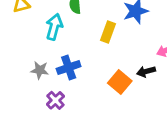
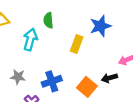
blue cross: (69, 68) -> (52, 81), moved

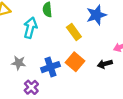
yellow rectangle: (77, 44) -> (74, 32), turned -56
orange square: (87, 87) -> (75, 62), moved

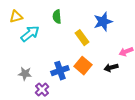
cyan arrow: (30, 28) -> (30, 34), moved, turned 36
gray star: (19, 63) -> (25, 74), moved

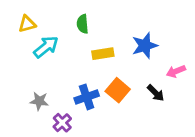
blue star: (103, 22) -> (145, 46), moved
yellow rectangle: (82, 38) -> (103, 54), moved, turned -63
black arrow: (111, 68) -> (156, 93), turned -120

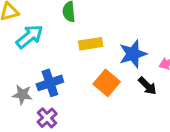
blue star: (145, 46) -> (133, 54), moved
blue cross: (87, 97) -> (50, 83), moved

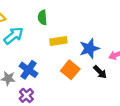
blue cross: (50, 83) -> (28, 70), turned -36

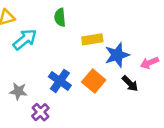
yellow rectangle: (58, 41) -> (92, 39), moved
blue cross: (28, 70) -> (60, 81), moved

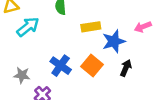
pink arrow: (149, 63) -> (143, 27), moved
black arrow: (130, 84) -> (126, 68), turned -112

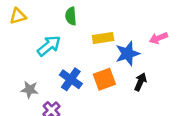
cyan arrow: (28, 27) -> (49, 46), moved
orange square: (92, 66) -> (104, 79), turned 30

